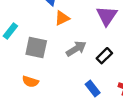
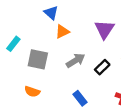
blue rectangle: (93, 89) -> (80, 98), moved

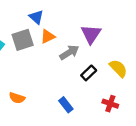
gray square: (38, 59) -> (23, 40), moved, turned -30
gray arrow: (76, 60) -> (69, 52), moved

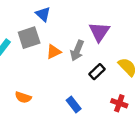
orange triangle: (48, 36) -> (54, 52), moved
gray arrow: (69, 52) -> (77, 51), turned 144

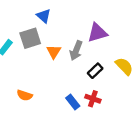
purple triangle: (99, 32) -> (97, 33), turned 40
orange triangle: (54, 52) -> (54, 52), turned -32
red cross: (119, 103) -> (93, 99), moved

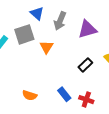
gray arrow: (76, 51) -> (60, 21), moved
orange semicircle: (25, 95) -> (30, 95), moved
red cross: (93, 99) -> (86, 100), moved

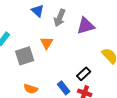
gray square: (24, 34) -> (25, 56), moved
black rectangle: (85, 65) -> (84, 74), moved

